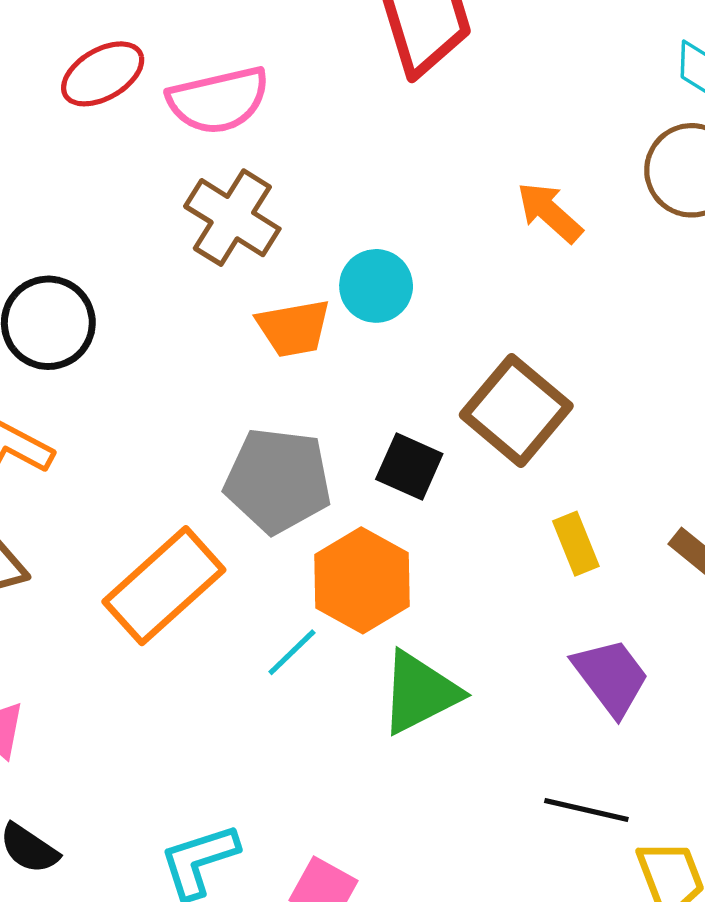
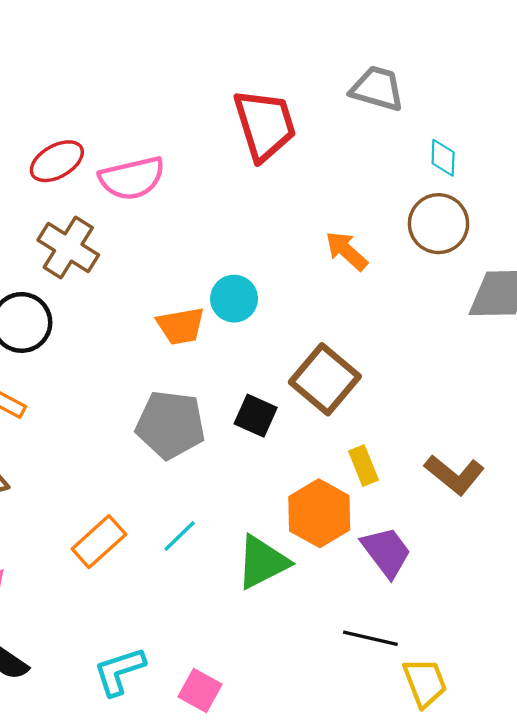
brown cross: (232, 218) -> (68, 247), moved
orange hexagon: (362, 580) -> (319, 513), moved
orange rectangle: (164, 586) -> (99, 542), moved, size x0.7

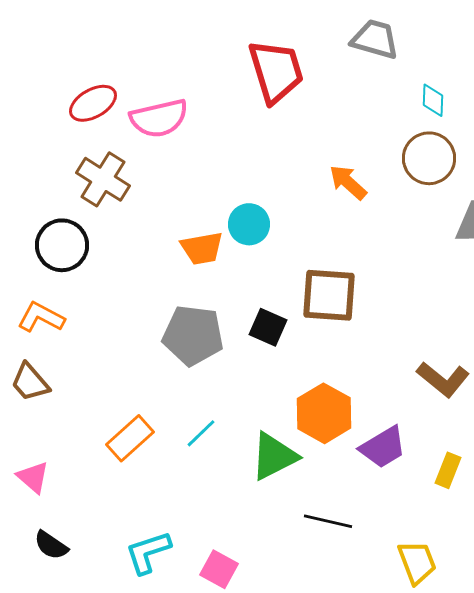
brown square: (325, 379) -> (329, 295), turned -36
yellow rectangle: (364, 466) -> (448, 470), moved, turned 44
purple trapezoid: (386, 552) -> (383, 447), turned 96
black line: (370, 638) -> (328, 521), moved

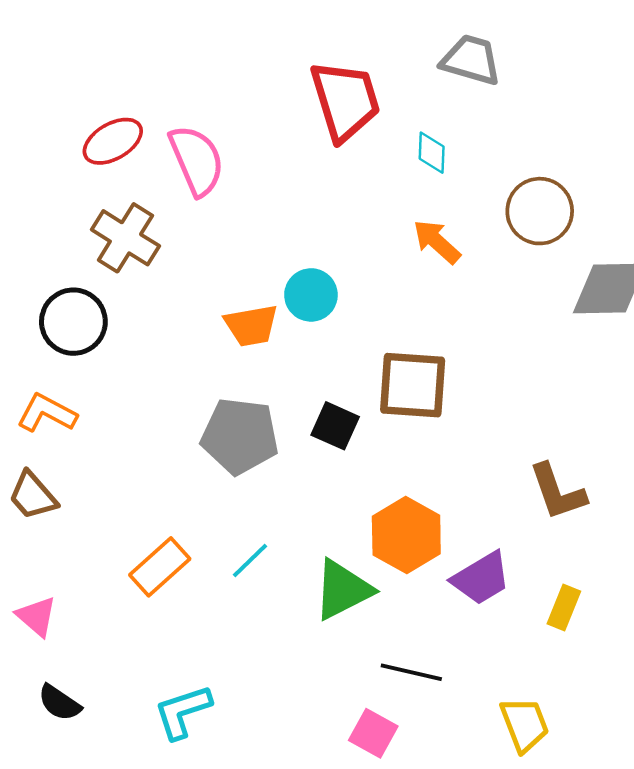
cyan diamond: (433, 100) -> (432, 153), moved
pink semicircle: (159, 118) -> (197, 160), turned -100
brown L-shape: (443, 379) -> (557, 492), turned 32
pink square: (219, 569) -> (373, 733), moved

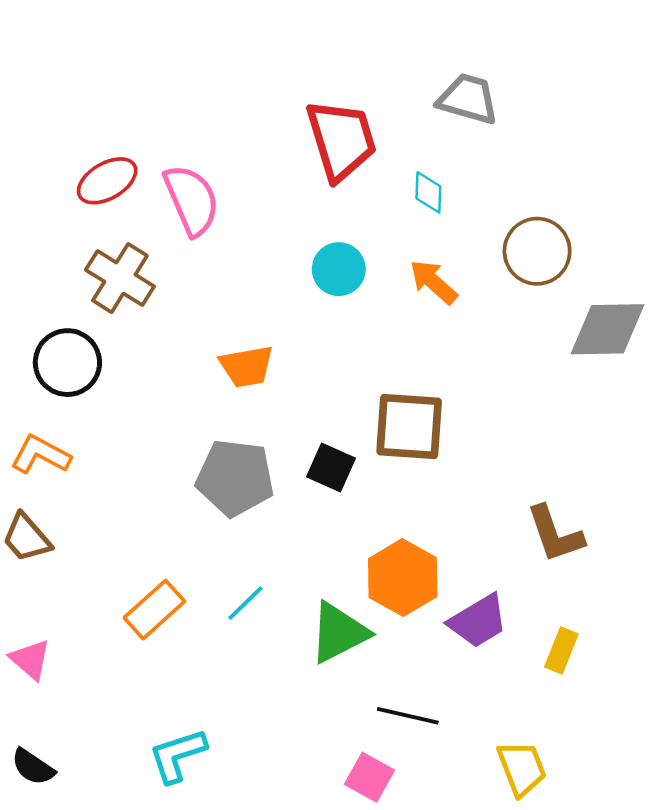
cyan circle: (311, 295) -> (339, 269), moved
black semicircle: (59, 703) -> (33, 767), moved

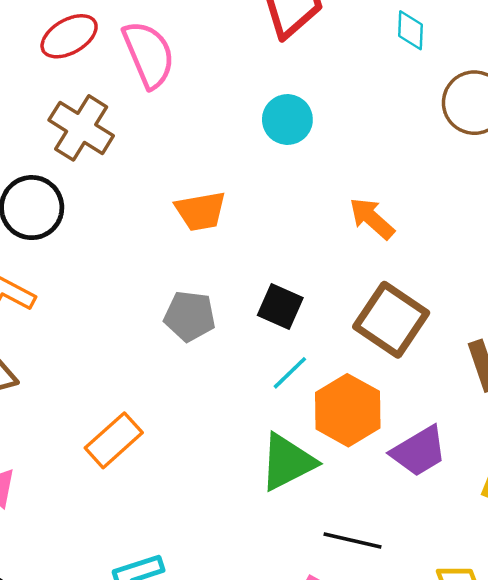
cyan diamond: (428, 192) -> (410, 30), moved
orange arrow: (433, 282) -> (372, 218), moved
brown square: (409, 427) -> (391, 320), moved, turned 30
gray pentagon: (235, 478) -> (190, 316), size x0.7
cyan line: (245, 603) -> (290, 373), moved

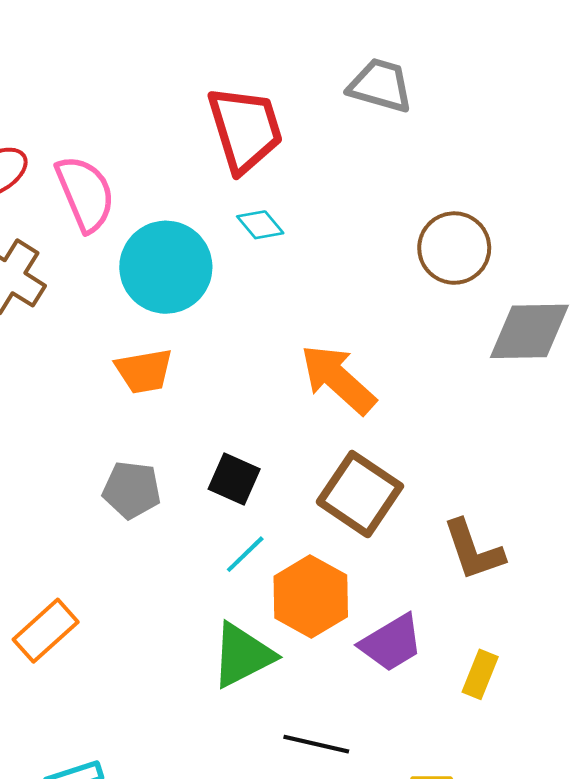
cyan diamond: (410, 30) -> (260, 225), moved, turned -42
cyan circle: (287, 120) -> (166, 267), moved, size x1.6
orange arrow: (372, 218) -> (338, 379), size x1.5

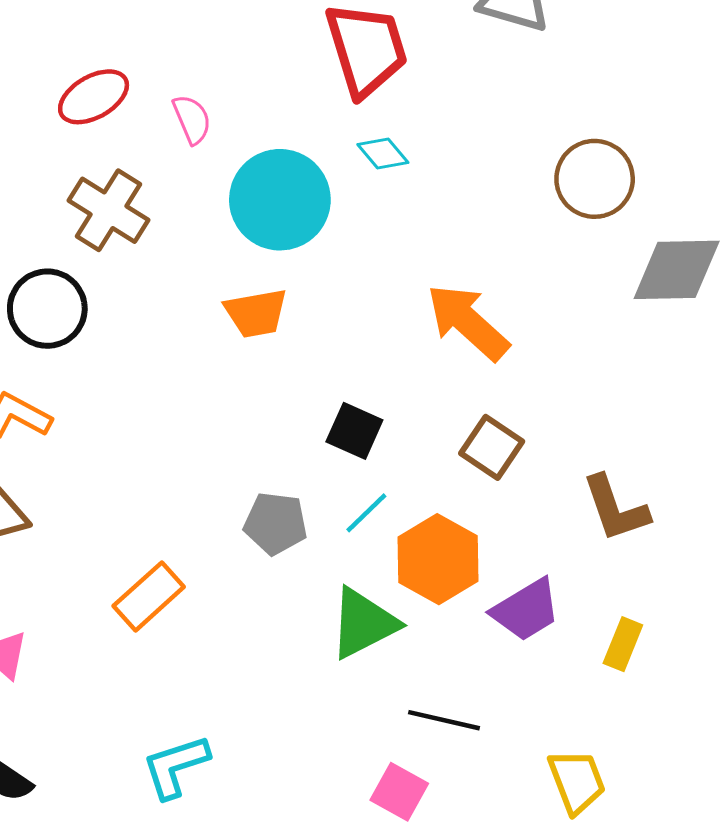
pink semicircle: (85, 193) -> (192, 119), size x0.6
gray pentagon: (132, 490) -> (275, 523), moved
brown square: (360, 494) -> (492, 447), size x0.7

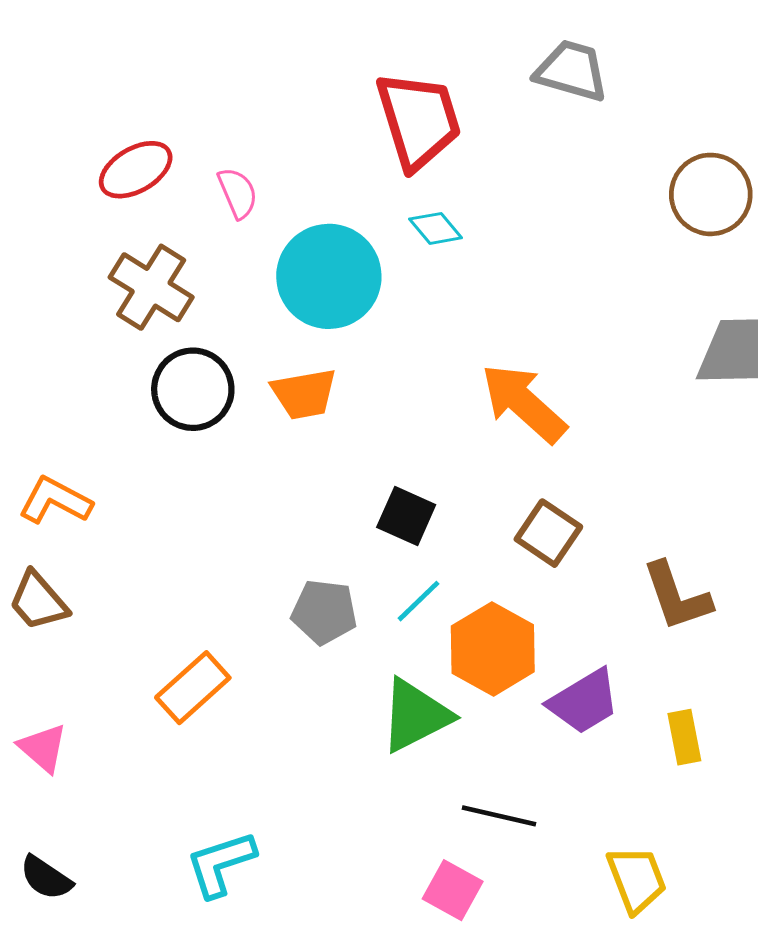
brown circle: (595, 179) -> (711, 194), moved
black circle: (47, 309) -> (193, 389), moved
yellow rectangle: (623, 644) -> (684, 737), turned -33

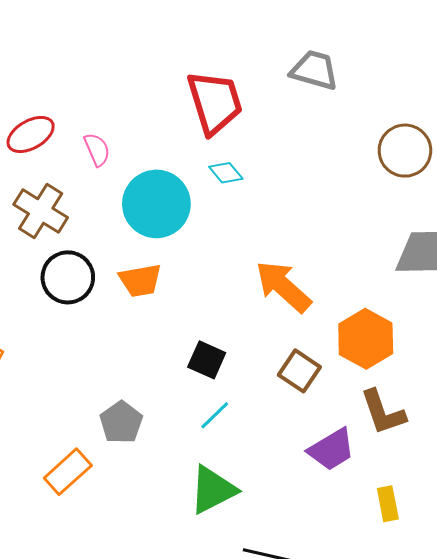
gray pentagon: (324, 612) -> (121, 422), moved, turned 30
orange hexagon: (493, 649) -> (366, 339), moved
purple trapezoid: (584, 702) -> (331, 449), moved

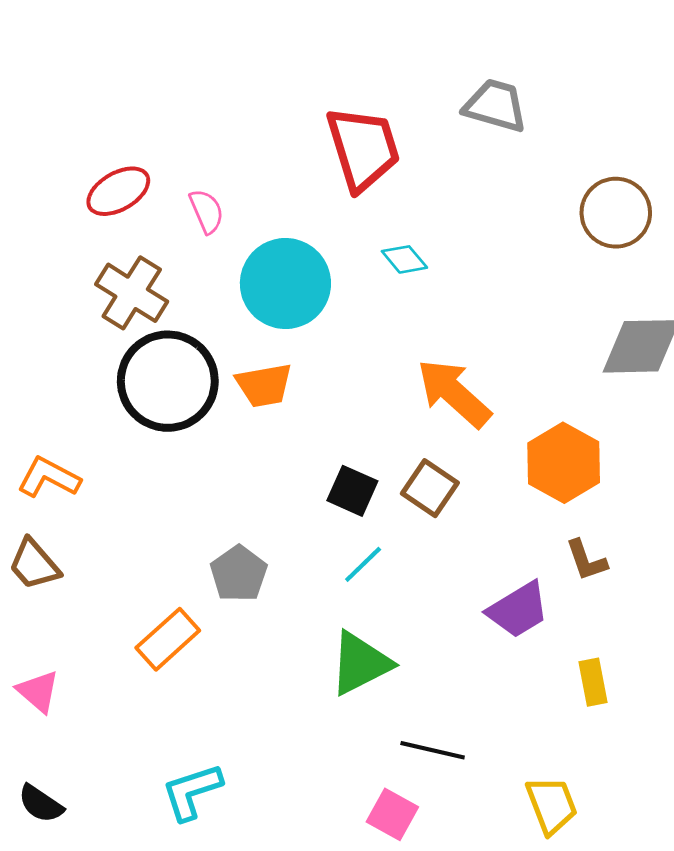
cyan diamond: (226, 173) -> (404, 259), moved
black circle: (68, 277) -> (168, 381), size x1.4
brown square: (299, 371) -> (430, 488), moved
brown L-shape: (383, 412) -> (586, 560), size x0.7

